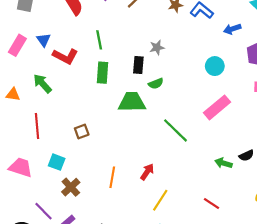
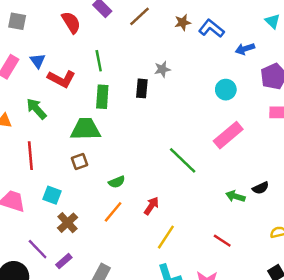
green semicircle: (156, 84) -> (117, 182), moved
green trapezoid: (132, 102) -> (85, 129), moved
orange line: (112, 177) -> (113, 212), turned 30

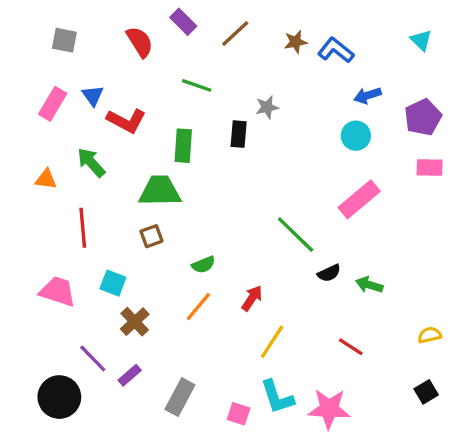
blue arrow: (245, 49) -> (368, 95), moved
green line: (99, 61) -> (197, 85), moved, turned -60
black semicircle: (261, 188) -> (329, 273), moved

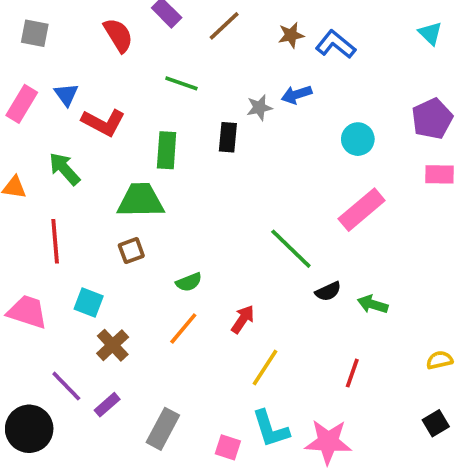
blue arrow: (368, 95) -> (297, 95), moved
red line: (351, 347) -> (352, 373), turned 76

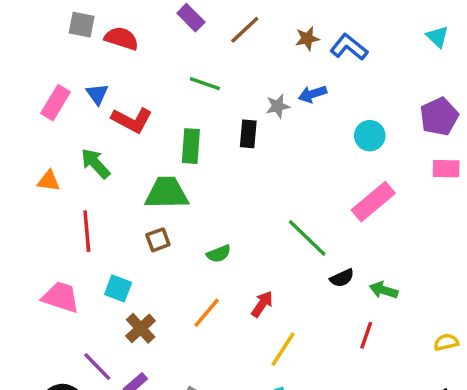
gray square: (35, 33) -> (82, 25), moved
red semicircle: (118, 35) -> (122, 38), moved, turned -40
green semicircle: (189, 282) -> (219, 254), moved
red line: (352, 373) -> (366, 335), moved

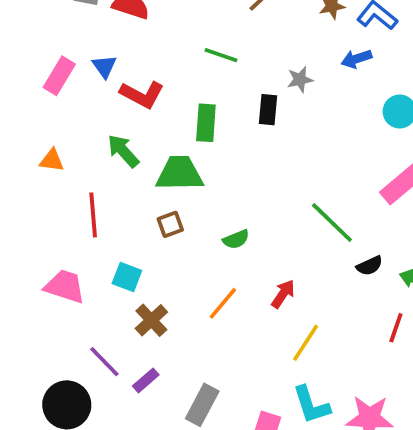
blue arrow: (312, 94) -> (356, 59), moved
green arrow: (95, 163) -> (123, 151), moved

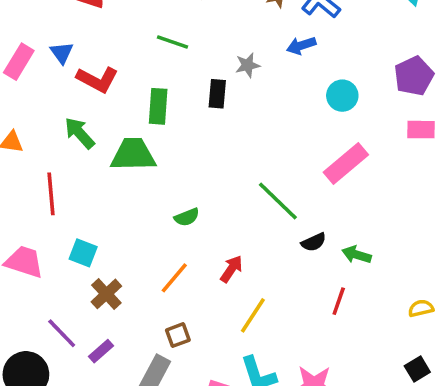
brown square: (170, 224) -> (178, 335), moved

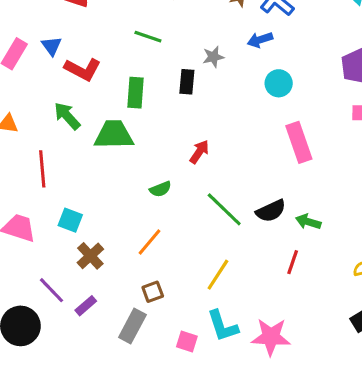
cyan circle: (342, 96) -> (279, 83), moved
pink rectangle: (346, 163) -> (299, 142), turned -69
green line: (278, 201) -> (224, 209), moved
black semicircle: (314, 242) -> (271, 211), size x1.4
red arrow: (231, 269) -> (199, 152), moved

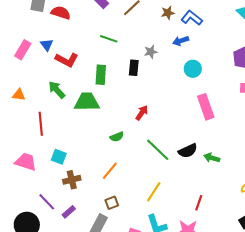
brown cross: (90, 256) -> (72, 180), turned 30
red line: (293, 262) -> (199, 203), moved

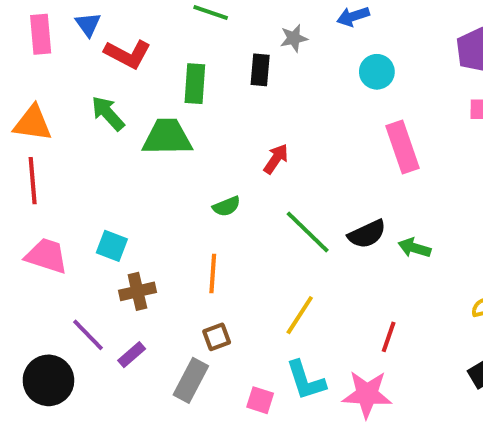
pink rectangle: (23, 50) -> (41, 34), turned -36
orange triangle: (19, 95) -> (33, 123), size x1.5
red line: (41, 124) -> (33, 181), moved
orange line: (110, 171) -> (213, 274), turned -36

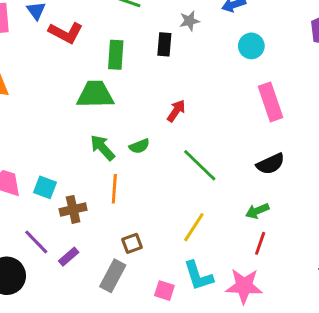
green arrow: (108, 113) -> (103, 148), moved
black semicircle: (367, 234) -> (270, 164), moved
cyan square: (112, 246) -> (45, 187), moved
green arrow: (414, 248) -> (257, 211), moved, turned -40
orange line: (213, 274) -> (114, 189), moved

